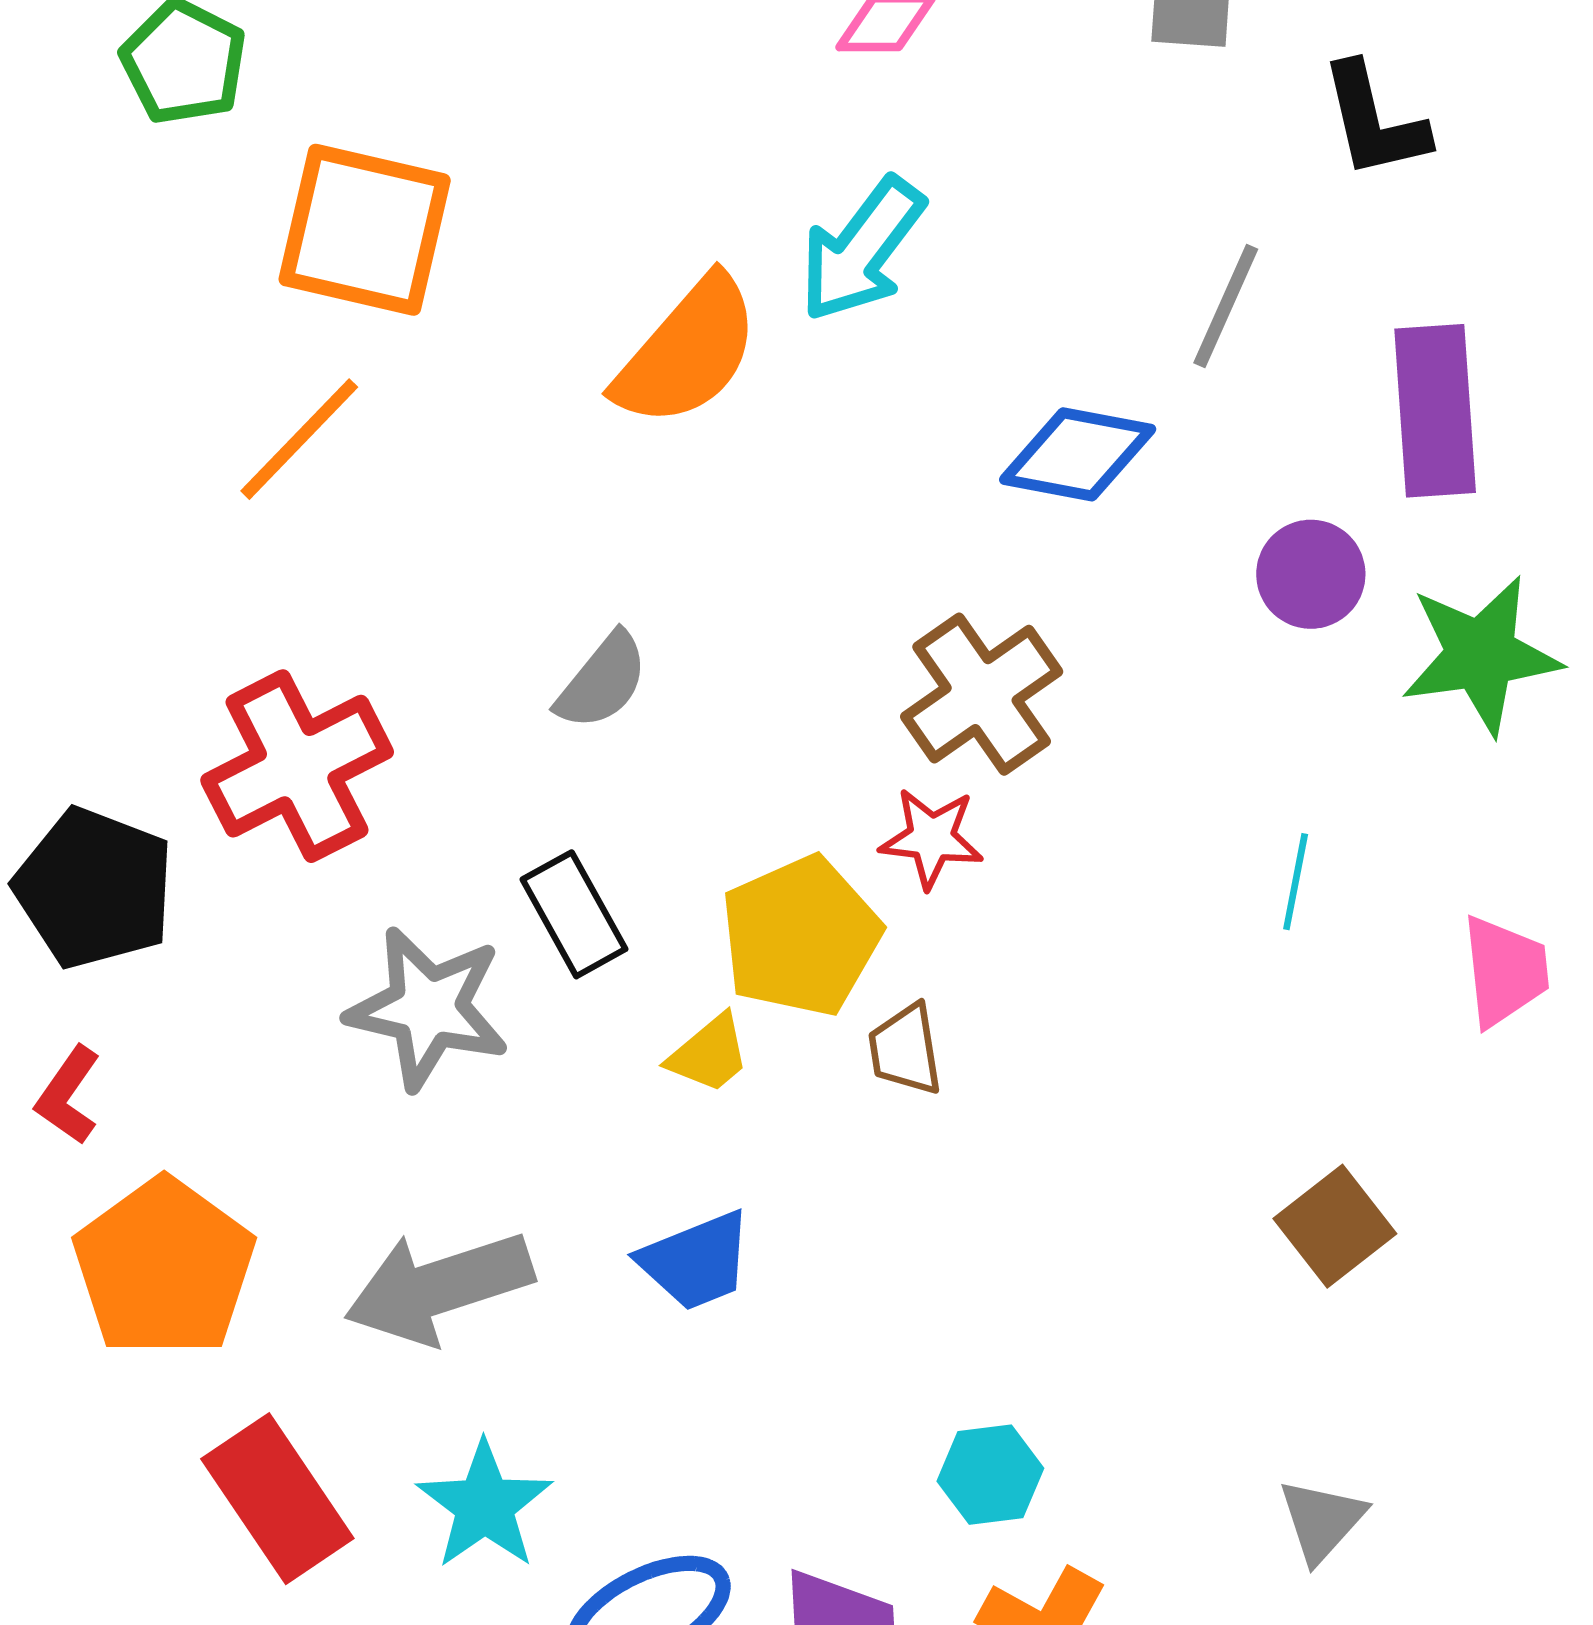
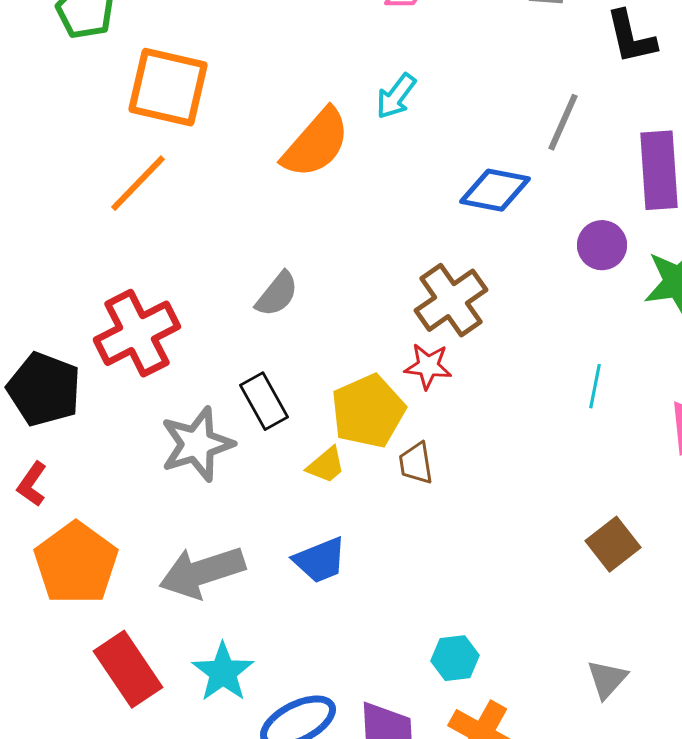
cyan arrow: (862, 249) -> (396, 96), size x0.7
gray star: (428, 1008) -> (197, 444), turned -30

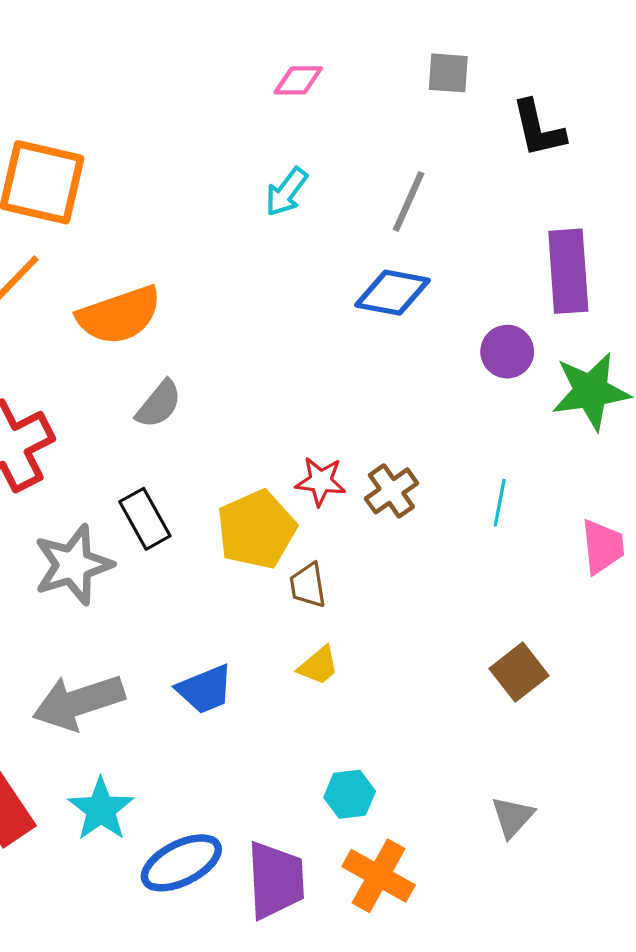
gray line: (563, 122) -> (409, 202), moved
orange semicircle: (316, 143) -> (119, 315), moved, turned 30
brown cross: (451, 300) -> (391, 491), moved, size x0.7
yellow trapezoid: (326, 465) -> (319, 666), moved

